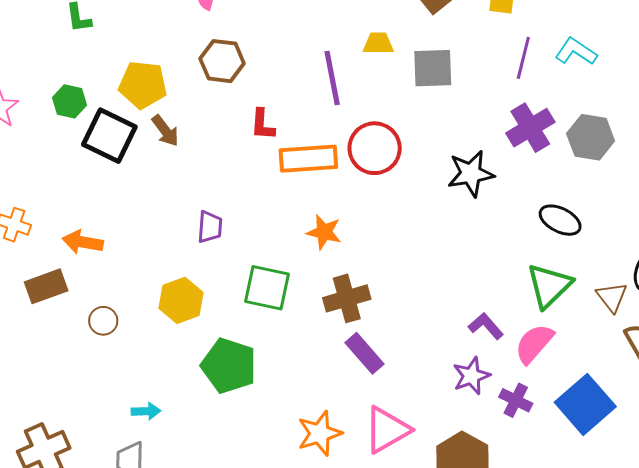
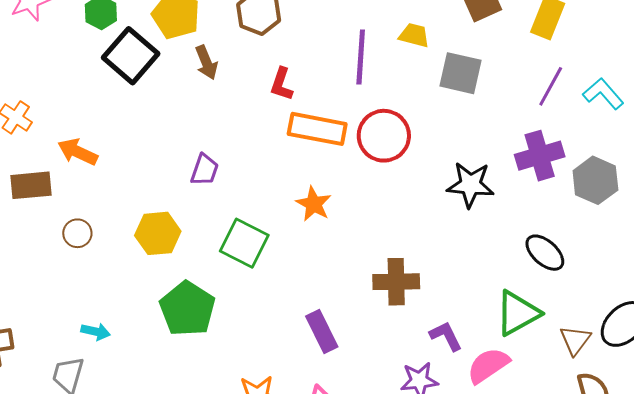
brown arrow: (165, 131) -> (206, 62), moved
brown cross: (347, 298) -> (396, 282), moved

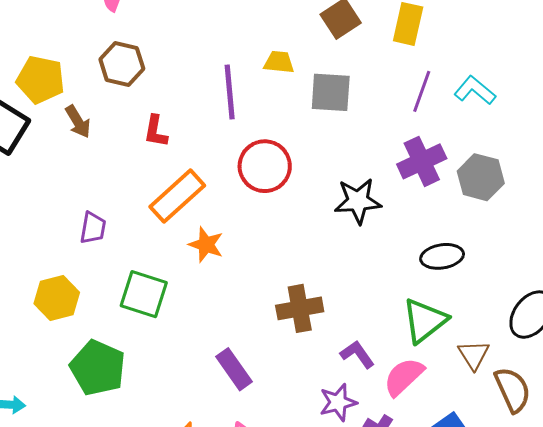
orange rectangle: (317, 129) -> (177, 196), moved, turned -44
black ellipse: (545, 253) -> (442, 256), turned -42
brown triangle: (575, 340) -> (474, 355), moved

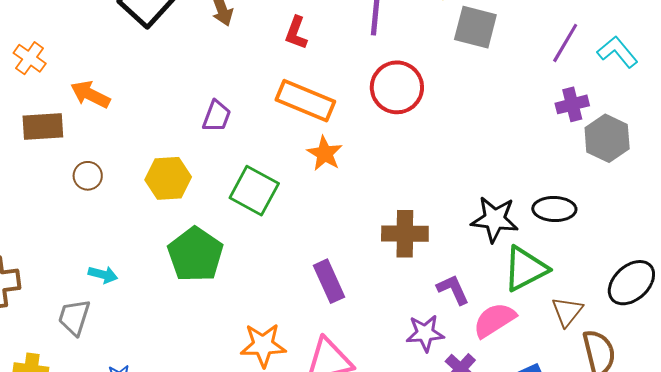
purple cross: (422, 161) -> (572, 104), moved, size x0.7
orange rectangle: (177, 196) -> (305, 101), turned 54
black star: (358, 201) -> (495, 219), moved

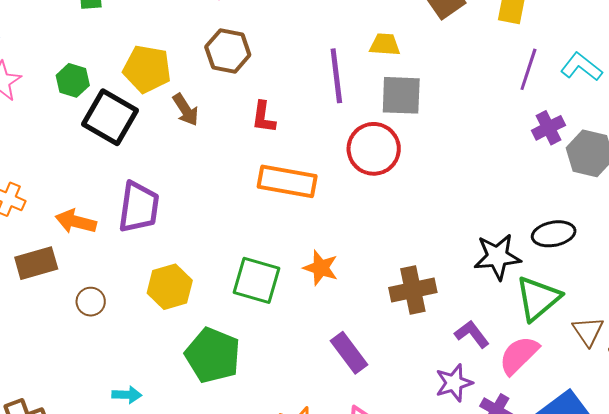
gray square: (475, 27) -> (401, 95), moved
purple trapezoid: (217, 116) -> (139, 207), moved, size x1.6
orange star: (325, 154) -> (321, 268), moved

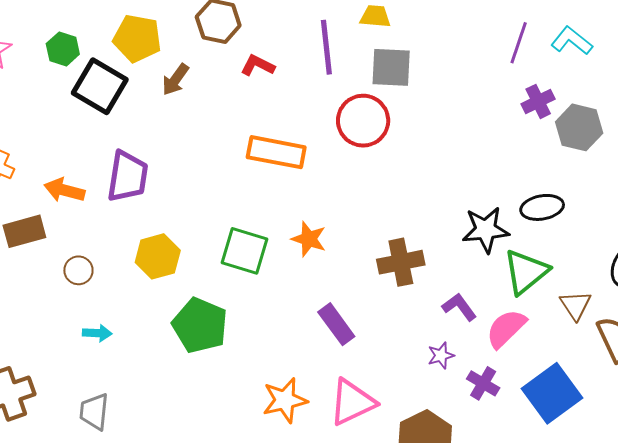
brown arrow: (186, 110) -> (175, 80), turned 68
red L-shape: (264, 117) -> (258, 65), moved, turned 108
purple star: (454, 383) -> (441, 355), size x0.7
cyan arrow: (127, 395) -> (97, 333), moved

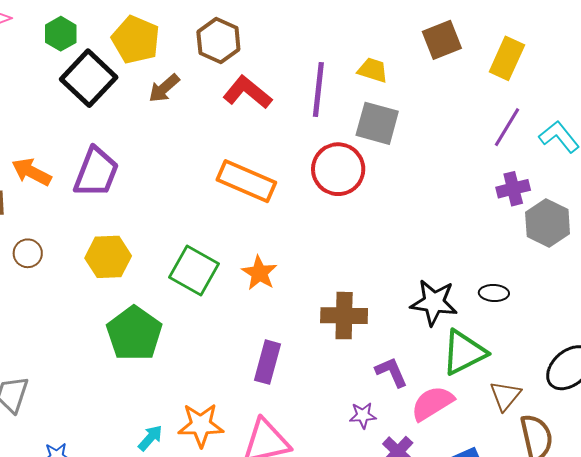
red L-shape: (258, 65) -> (247, 92), size x1.4
black ellipse: (542, 207) -> (494, 293), size x0.7
purple rectangle: (336, 324) -> (268, 362), turned 39
cyan arrow: (97, 333) -> (150, 438), moved, turned -64

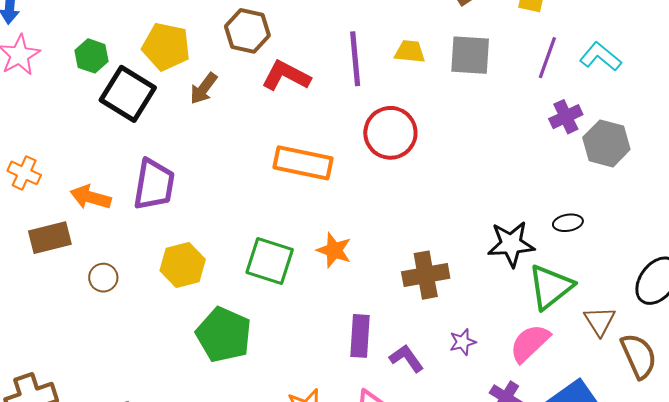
yellow trapezoid: (373, 70) -> (410, 52), moved
gray square: (377, 123) -> (470, 55), moved
purple L-shape: (391, 372) -> (406, 358), moved
purple star: (363, 415) -> (463, 342), moved

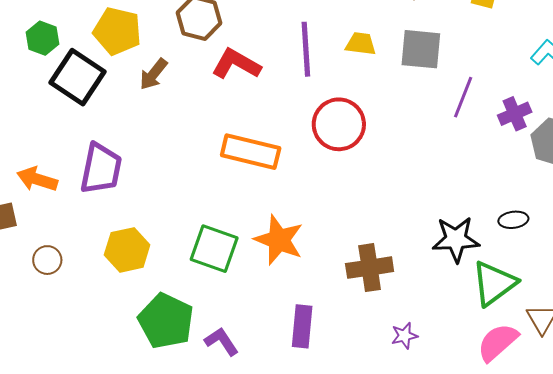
purple line: (547, 58) -> (463, 97), moved
orange star: (334, 250) -> (279, 240), size x1.4
pink semicircle: (530, 343) -> (498, 342), moved
purple L-shape: (406, 358) -> (221, 341), moved

